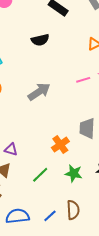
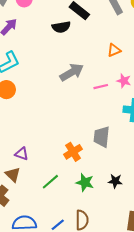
black semicircle: (40, 40) -> (61, 27), moved
gray arrow: (39, 92) -> (72, 72), moved

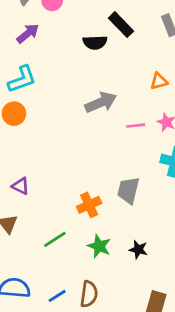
purple triangle: (22, 154) -> (21, 186), moved

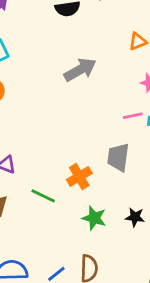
pink line: (136, 126) -> (133, 116), moved
green line: (55, 239) -> (43, 196), moved, turned 65

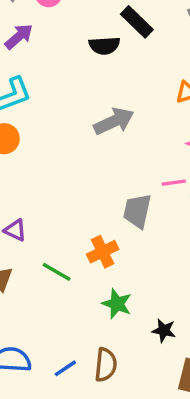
gray trapezoid: (118, 157) -> (137, 211), moved
black star: (135, 217) -> (164, 331), moved

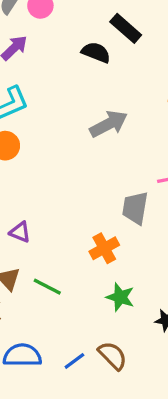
black semicircle: (104, 46) -> (96, 52), turned -152
green line: (57, 272) -> (47, 287), moved
brown semicircle: (106, 365) -> (113, 356), turned -48

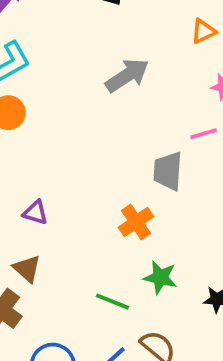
green line: (47, 287) -> (113, 302), moved

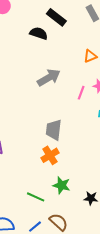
pink line: (204, 134) -> (81, 93), moved, turned -56
gray trapezoid: (168, 171) -> (54, 130), moved

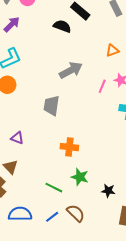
gray trapezoid: (54, 130) -> (52, 106), moved
orange cross: (50, 155) -> (69, 147), turned 36

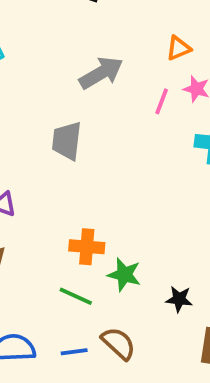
orange triangle: (112, 50) -> (178, 48), moved
orange cross: (69, 147) -> (87, 247), moved
blue line: (52, 217) -> (74, 352), turned 32

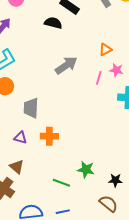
gray trapezoid: (67, 141) -> (31, 108), moved
orange cross: (87, 247) -> (49, 136), moved
brown semicircle: (118, 343) -> (108, 204), moved

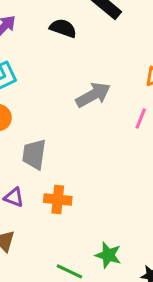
black semicircle: (53, 23) -> (63, 28), moved

